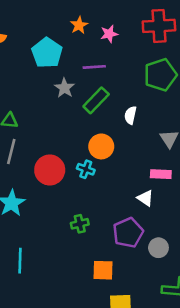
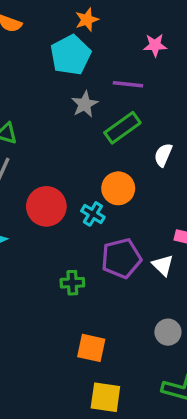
orange star: (79, 25) -> (87, 20), moved
purple pentagon: (128, 233) -> (121, 258), moved

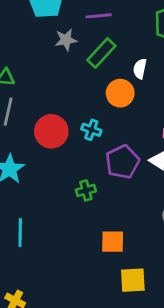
gray star: (85, 104) -> (66, 40), turned 30
orange circle: (118, 188) -> (120, 93), moved

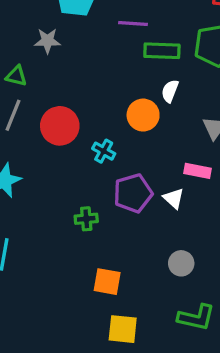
gray star: (66, 40) -> (47, 41), moved
green rectangle: (101, 53) -> (162, 51), moved, turned 40
red circle: (51, 131) -> (60, 126), moved

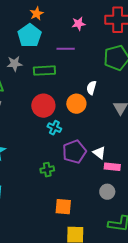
green rectangle: (162, 51) -> (44, 71), moved
red circle: (60, 126) -> (43, 106), moved
pink rectangle: (198, 171) -> (112, 167), moved

